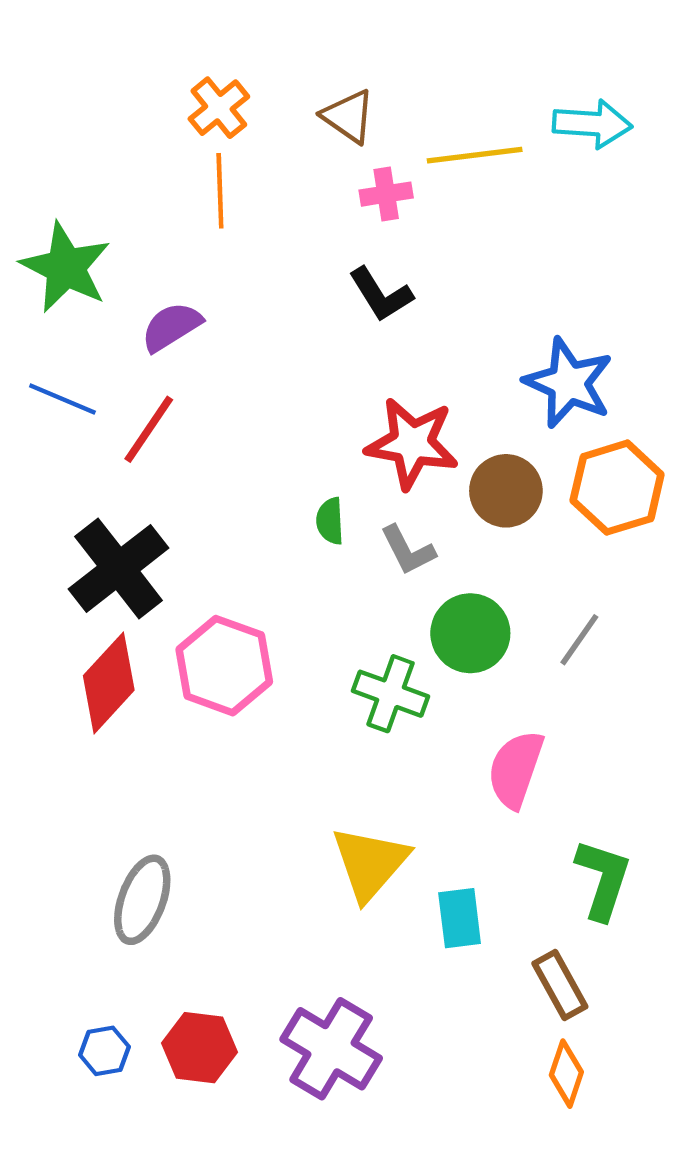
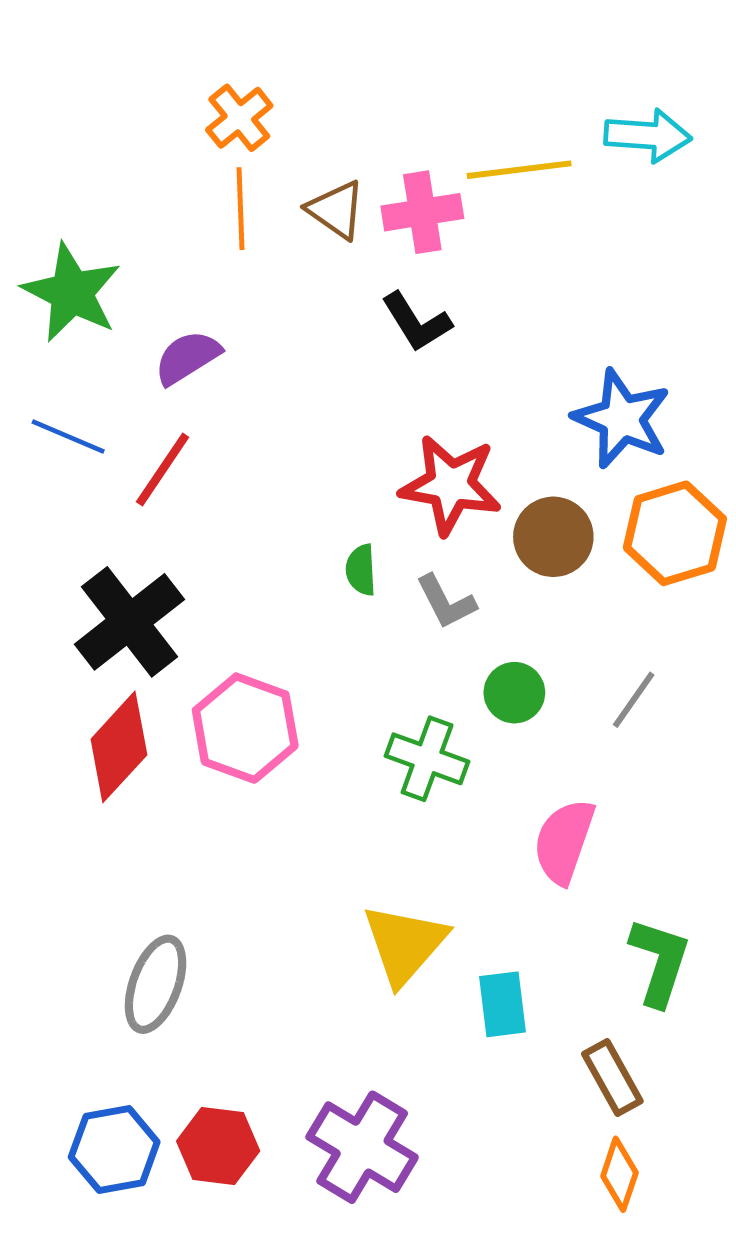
brown triangle: (348, 116) -> (336, 210), moved
pink cross: (386, 194) -> (422, 212), size x1.4
green circle: (470, 633) -> (514, 693), size x0.7
blue hexagon: (104, 1051) -> (114, 1150), size x1.6

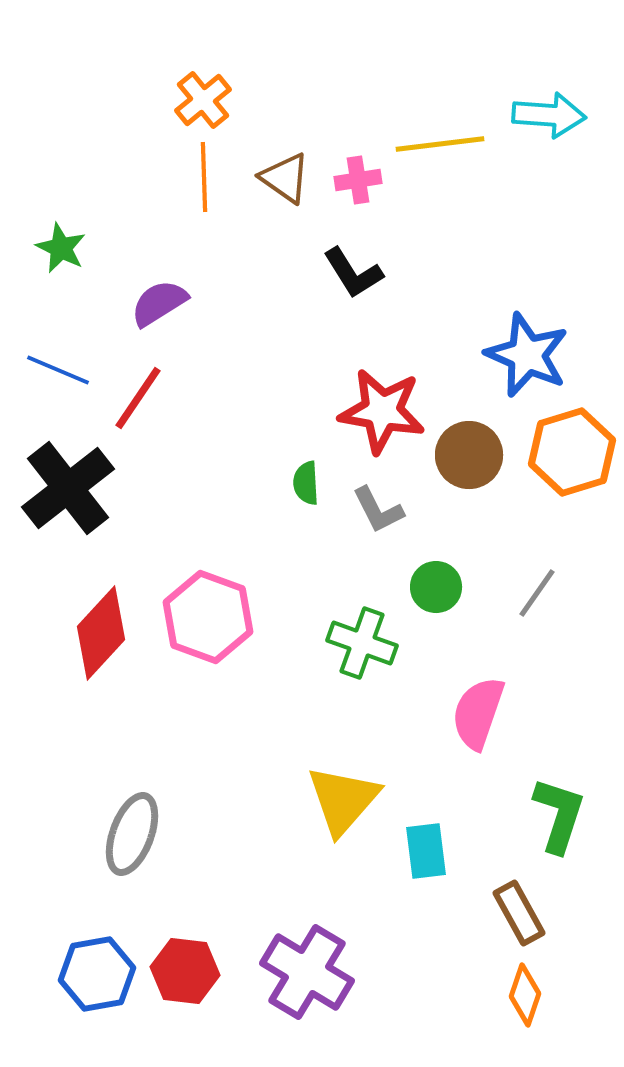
pink cross: (422, 212) -> (358, 180), size x0.7
green star: (72, 292) -> (61, 248), size x0.6
black cross: (130, 622) -> (68, 488), moved

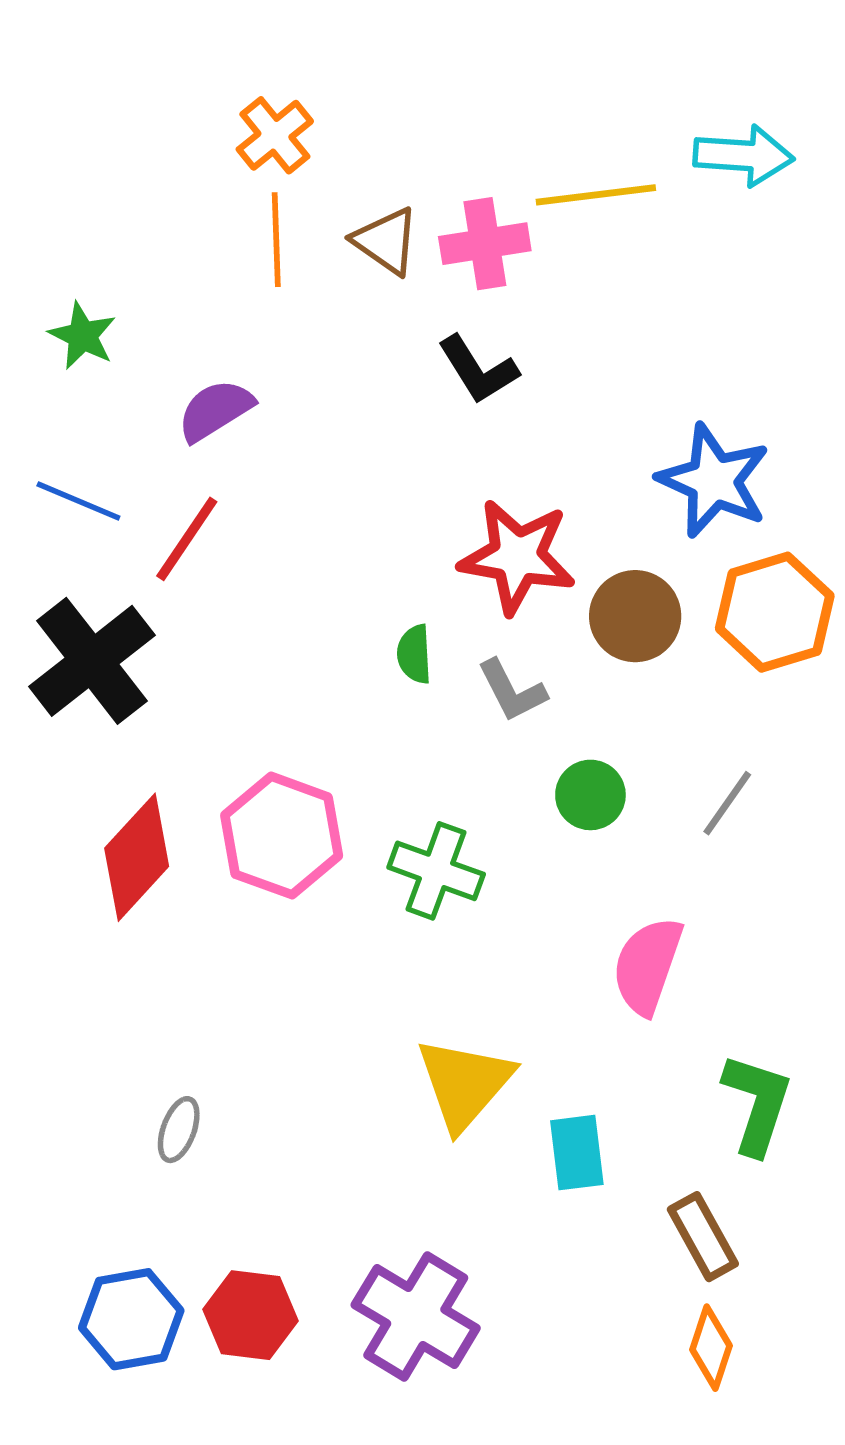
pink cross: (358, 180) -> (485, 244), size x1.4
green cross: (362, 643) -> (436, 871), moved
gray ellipse: (132, 834) -> (179, 1130), size x0.6

